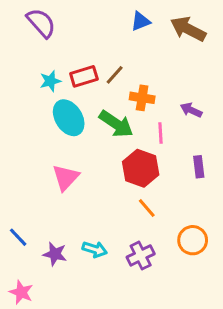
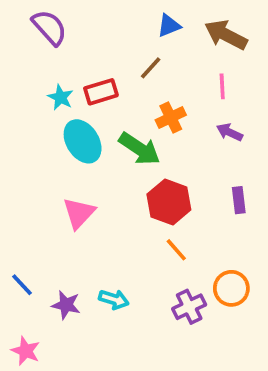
brown line: (115, 75) -> (151, 68), moved
cyan star: (50, 81) -> (61, 97), turned -30
orange cross: (142, 98) -> (171, 118), turned -35
pink line: (160, 133) -> (222, 86), moved
purple cross: (141, 256) -> (189, 307), moved

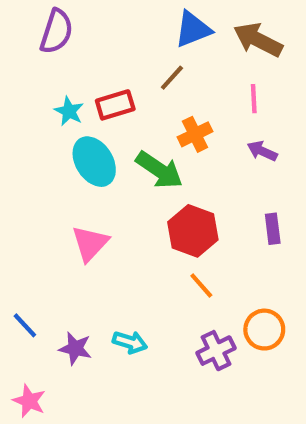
blue triangle: (169, 26) -> (193, 29), size x1.4
purple semicircle: (49, 27) -> (56, 31), turned 60

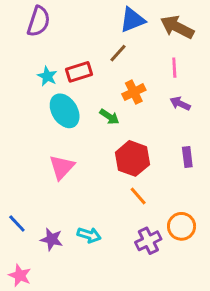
green arrow: (159, 170) -> (109, 117), size x0.6

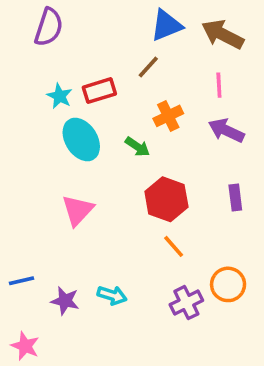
purple arrow: (180, 104) -> (226, 130), size x1.4
blue line: (17, 223) -> (21, 281), turned -60

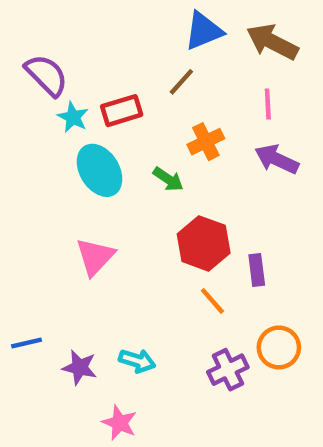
purple semicircle: (49, 27) -> (46, 75), moved, turned -63
purple rectangle: (235, 197) -> (257, 270), moved
pink star: (25, 346) -> (119, 423), moved

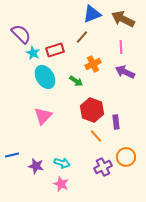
pink star: (119, 423) -> (61, 184), moved

